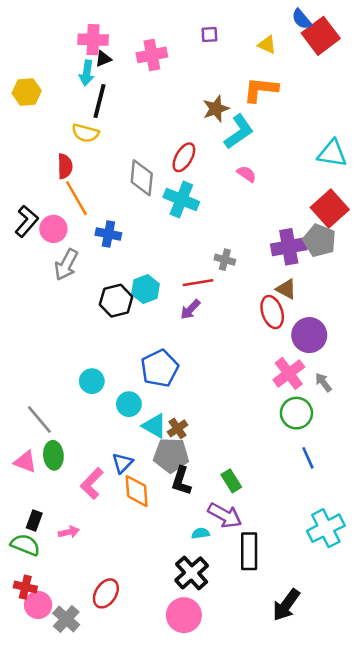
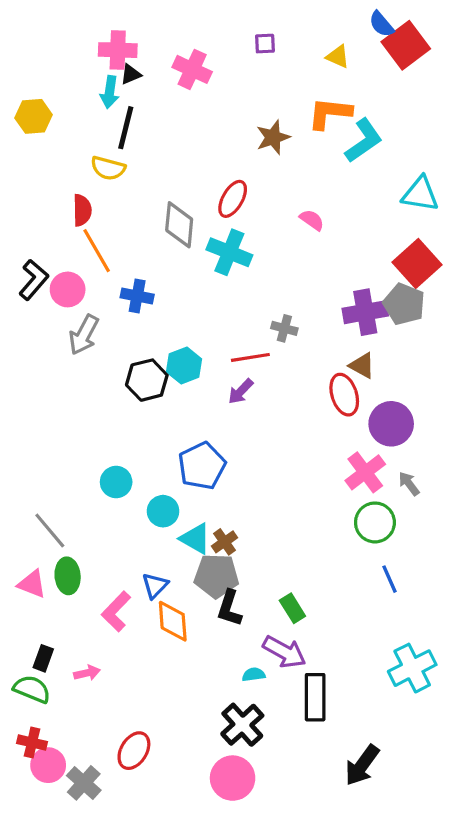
pink cross: (152, 55) -> (192, 69), turned 36
cyan L-shape: (239, 132) -> (364, 141), moved

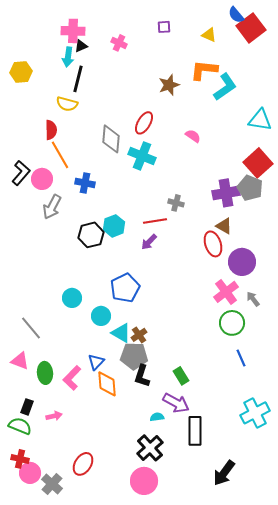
pink cross: (192, 69) -> (119, 43), size x0.7
green ellipse: (68, 576) -> (45, 373), moved

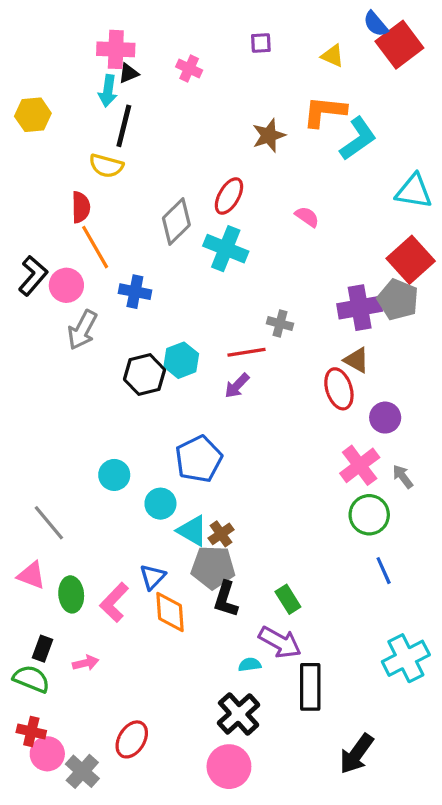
gray diamond: (111, 139) -> (176, 222), turned 40
purple circle: (242, 262) -> (385, 418), size x0.7

